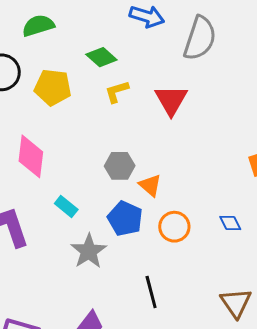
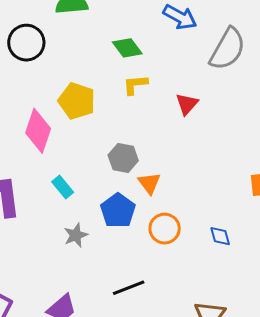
yellow pentagon: (53, 87) -> (77, 101), moved
red triangle: (171, 100) -> (187, 104), size x0.7
gray star: (89, 251) -> (76, 235), size x0.7
black line: (151, 292) -> (129, 288), turned 72

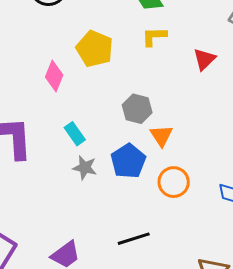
pink diamond: (38, 131) -> (54, 76), size x0.7
gray star: (76, 235) -> (85, 168), moved, turned 30

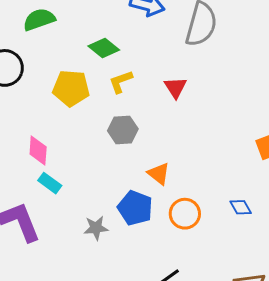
yellow pentagon: (95, 49) -> (71, 88), moved
gray hexagon: (137, 109) -> (123, 130), moved
cyan rectangle: (75, 134) -> (50, 183), moved

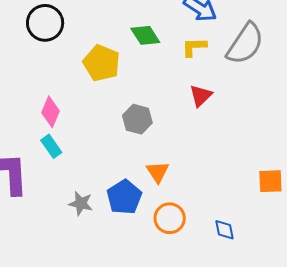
yellow L-shape: (121, 82) -> (194, 47), moved

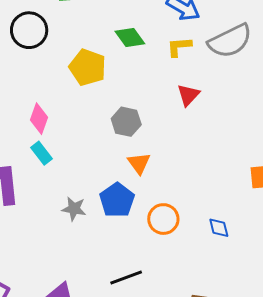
gray semicircle: (245, 44) -> (230, 41), turned 33
orange triangle: (158, 172) -> (139, 163), moved

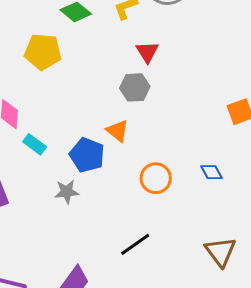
gray hexagon: (126, 122) -> (135, 87), moved
cyan rectangle: (41, 153) -> (35, 144), moved
blue pentagon: (117, 200) -> (87, 155), moved

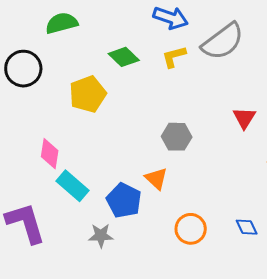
yellow pentagon: (43, 52) -> (88, 94), turned -30
red triangle: (147, 52) -> (244, 118), moved
cyan rectangle: (35, 144) -> (73, 186), size x1.4

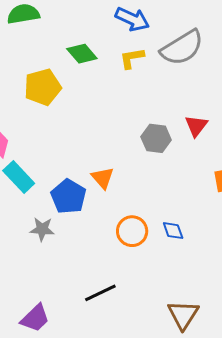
gray hexagon: (177, 137) -> (156, 138), moved
blue diamond: (247, 227) -> (173, 231), moved

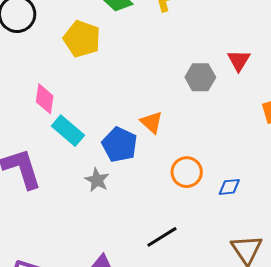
yellow pentagon: (43, 87) -> (82, 39), turned -30
gray star: (42, 229) -> (97, 180), turned 30
blue diamond: (173, 231) -> (229, 187), moved, turned -70

